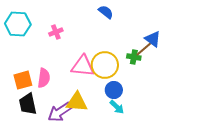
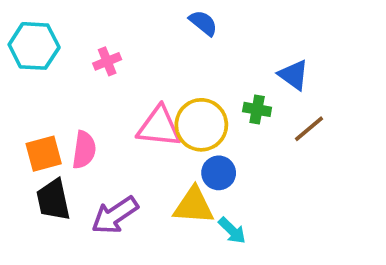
brown line: (144, 49) -> (309, 129), moved
yellow triangle: (77, 102) -> (194, 206), moved
cyan arrow: (117, 107) -> (232, 231), moved

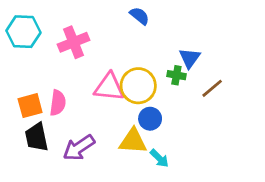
pink cross: (107, 61) -> (74, 42), size x1.6
blue triangle: (294, 75) -> (190, 58), moved, turned 30

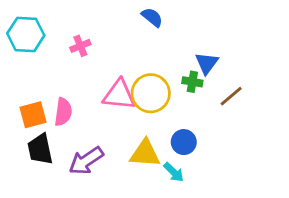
pink cross: (74, 42) -> (80, 46), size x0.6
blue circle: (150, 119) -> (184, 142), moved

